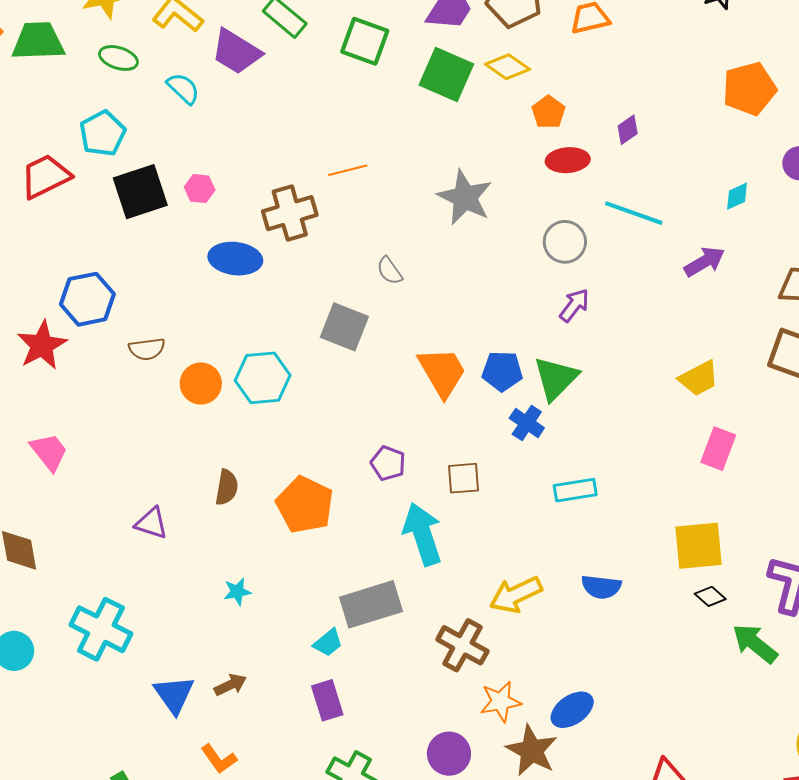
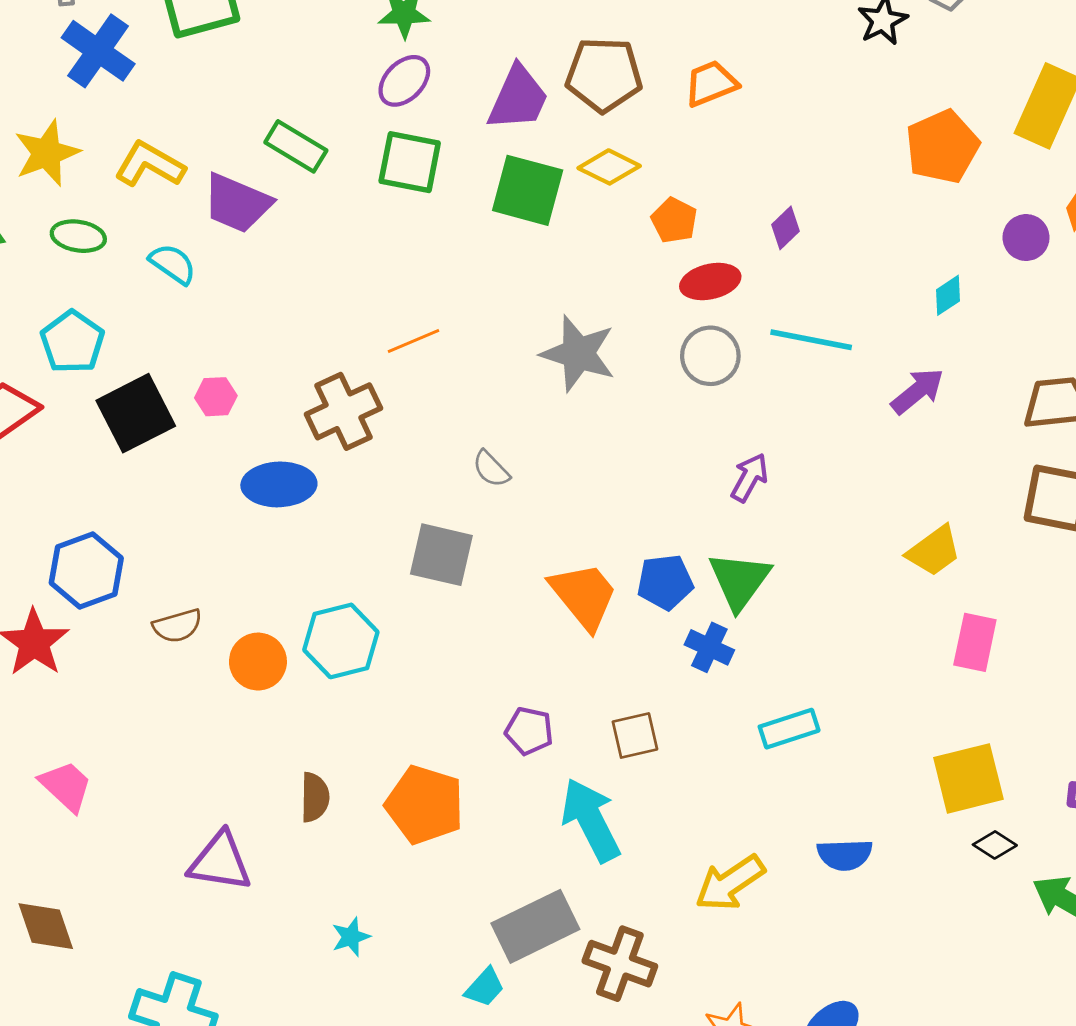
gray circle: (565, 242) -> (710, 356), moved
purple triangle: (152, 523) -> (220, 862), size x1.4
brown cross: (462, 645) -> (620, 964), moved

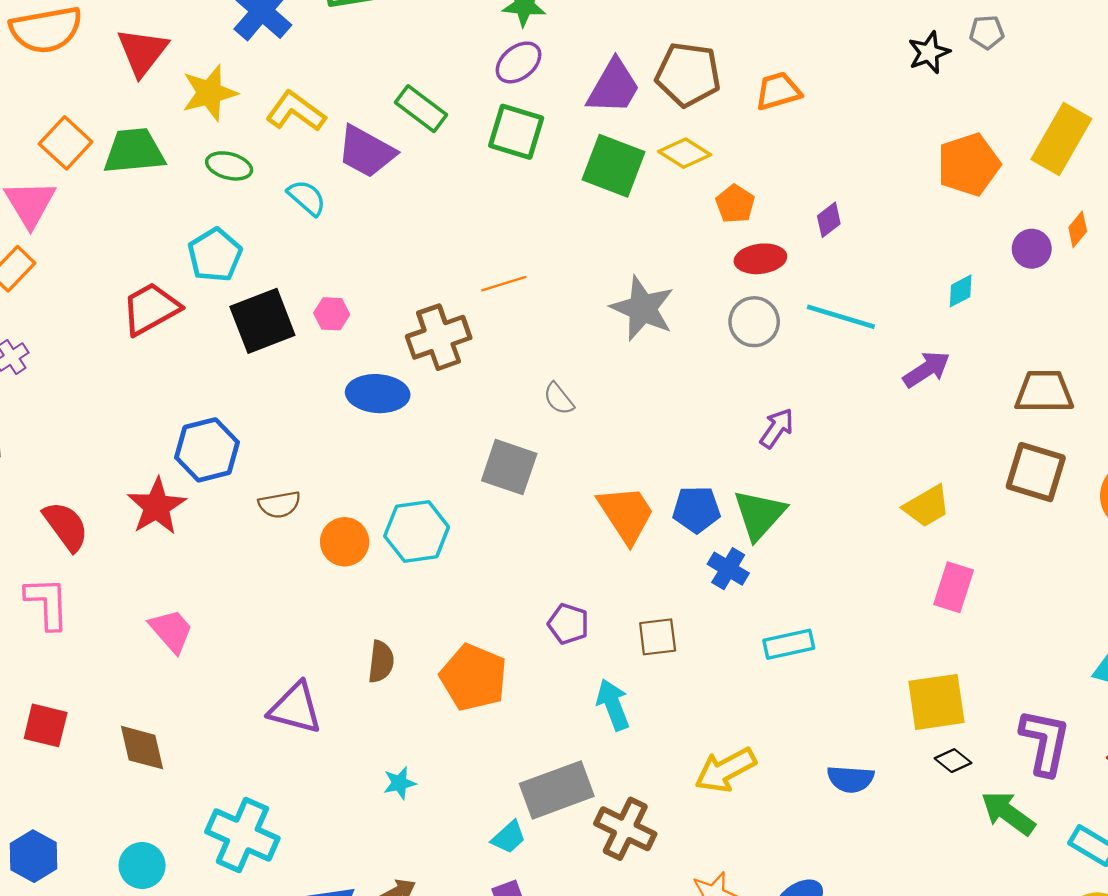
cyan arrow: (591, 820) -> (613, 705), size x0.7
blue semicircle: (845, 855) -> (851, 779), moved

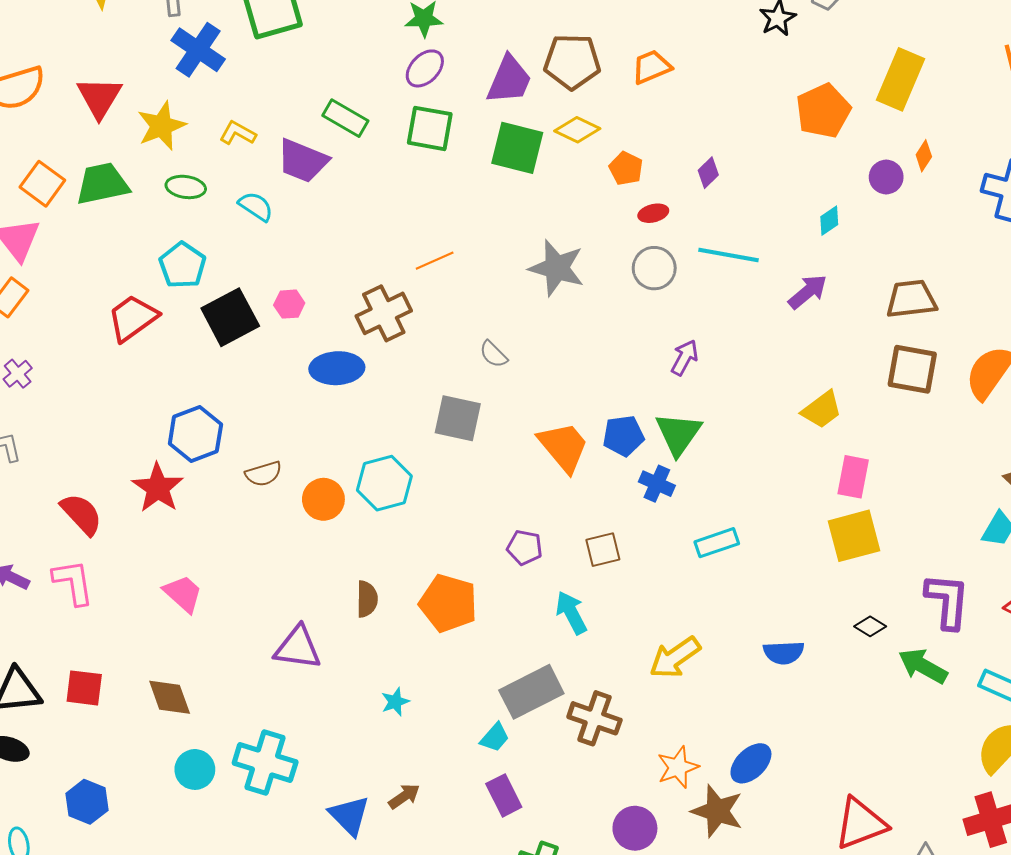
yellow L-shape: (296, 111) -> (238, 133), size x0.7
red ellipse: (760, 259) -> (653, 213), size x0.7
yellow square: (936, 702) -> (854, 536), moved
cyan circle: (142, 866) -> (195, 769), moved

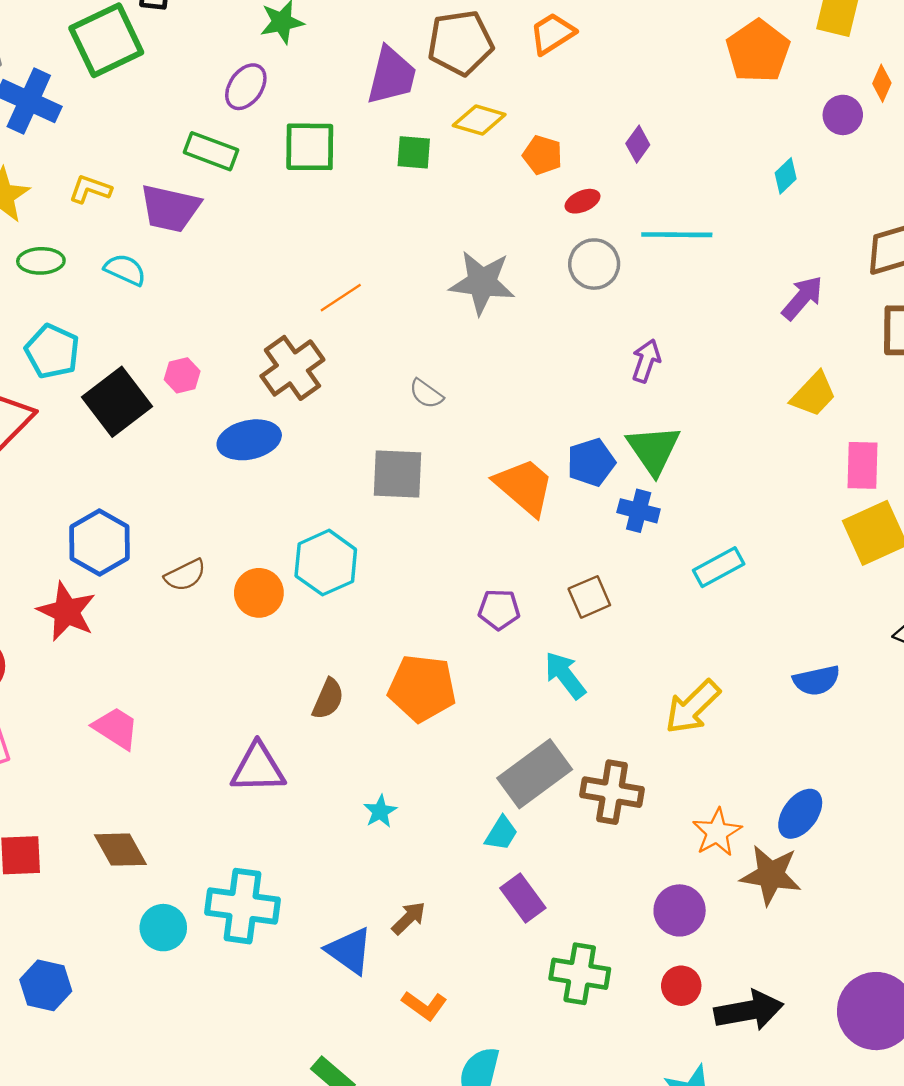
purple ellipse: (425, 68) -> (246, 87), moved
green square: (517, 148) -> (414, 152), size x0.6
purple arrow: (808, 292) -> (802, 298), moved
brown semicircle: (367, 599) -> (328, 699), turned 33

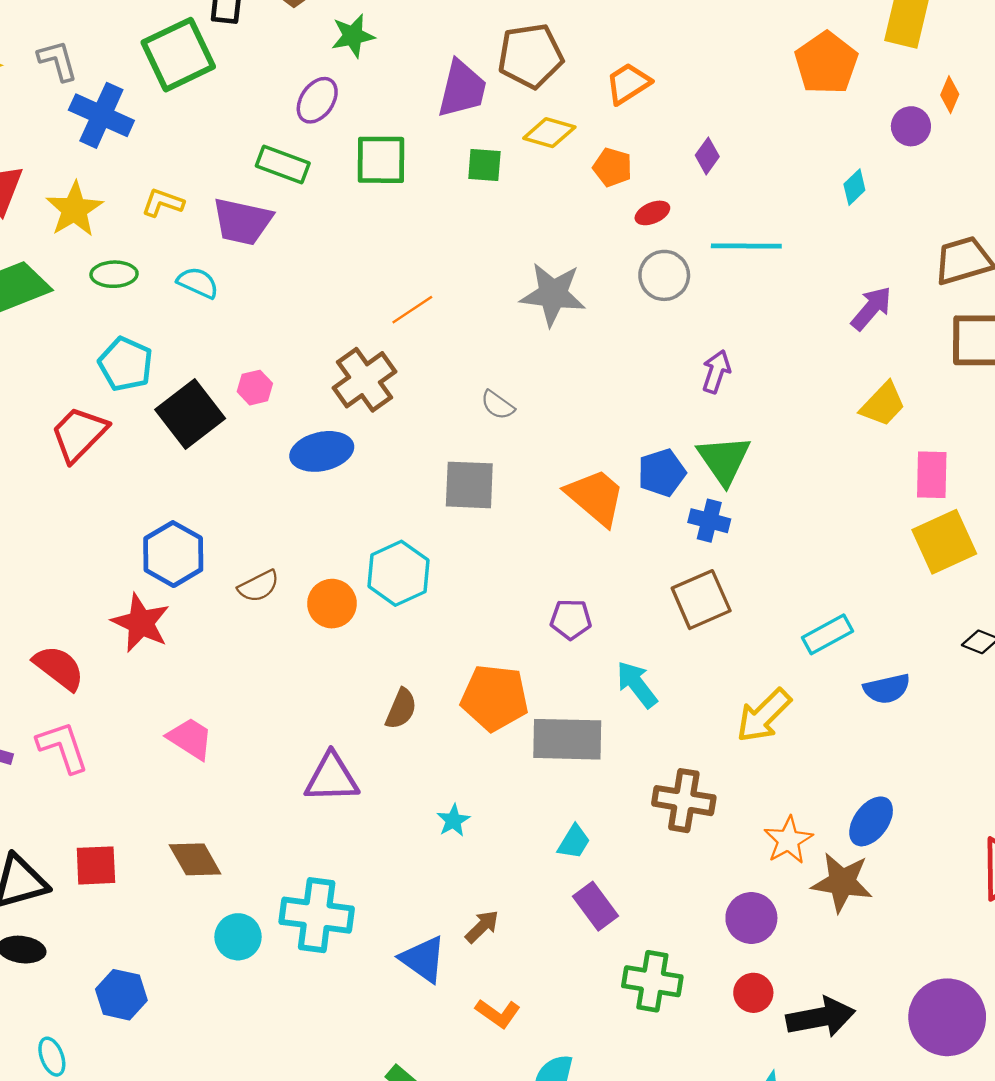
orange trapezoid: (552, 34) -> (628, 83), moved
cyan rectangle: (719, 567) -> (827, 634), moved
brown square: (589, 597) -> (701, 600), moved, size x1.4
gray rectangle: (535, 774) -> (567, 739), moved, turned 38

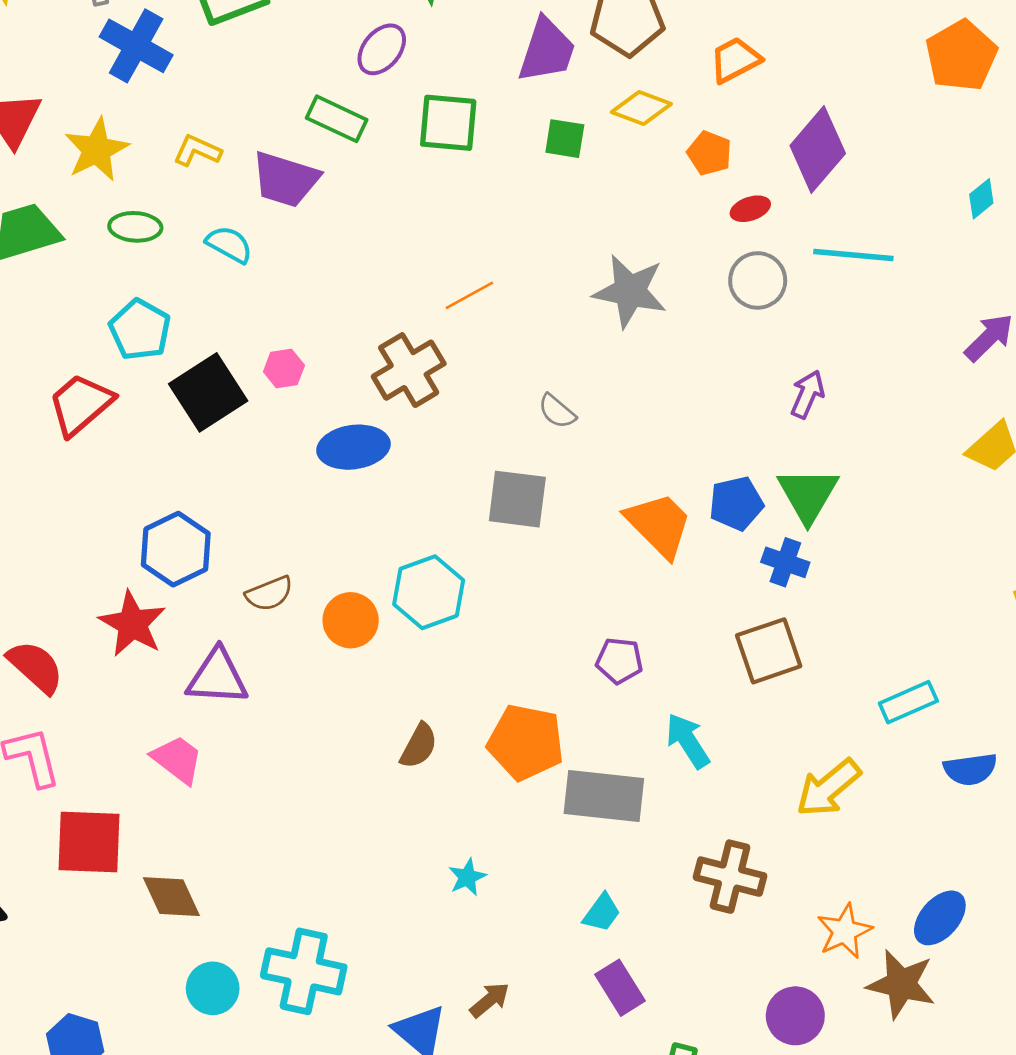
purple diamond: (707, 156) -> (818, 149), size x2.0
purple triangle: (332, 778) -> (217, 677), moved
red square: (96, 865) -> (89, 842), moved, size x1.4

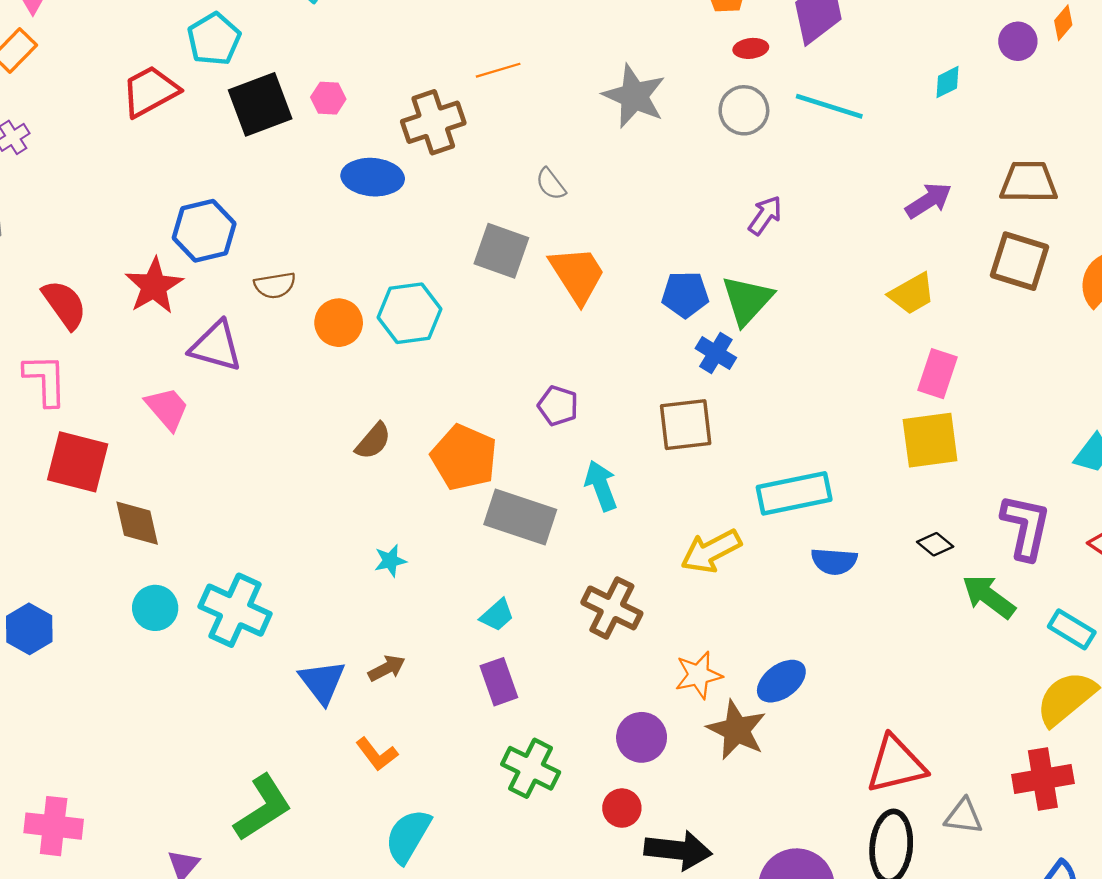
orange trapezoid: (659, 525) -> (577, 275), moved
cyan rectangle: (908, 702) -> (794, 493), size x1.5

